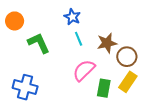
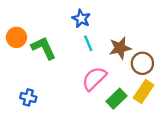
orange circle: (15, 21) -> (16, 37), moved
blue cross: (25, 87) -> (28, 97), size x0.6
green rectangle: (104, 88) -> (117, 99), turned 36

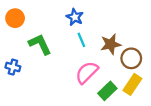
orange circle: (16, 37) -> (15, 18), moved
blue cross: (28, 97) -> (13, 67), moved

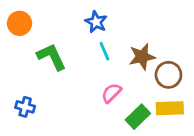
blue cross: (13, 67) -> (25, 107), moved
pink semicircle: (87, 72) -> (111, 93), size x0.7
yellow rectangle: (132, 84) -> (170, 108), turned 54

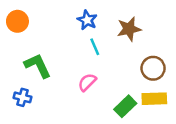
green L-shape: (52, 57) -> (38, 66), moved
brown star: (142, 57) -> (129, 29), moved
pink semicircle: (111, 93) -> (87, 82), moved

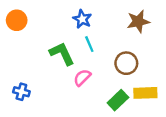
brown star: (129, 29) -> (138, 21), moved
green L-shape: (38, 66) -> (62, 54), moved
brown circle: (153, 68) -> (126, 63), moved

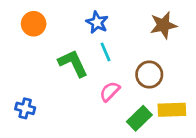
orange circle: (17, 20) -> (34, 24), moved
pink semicircle: (82, 77) -> (110, 91), moved

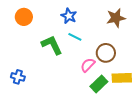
cyan line: (106, 52) -> (75, 37), turned -40
pink semicircle: (110, 91) -> (88, 65), moved

